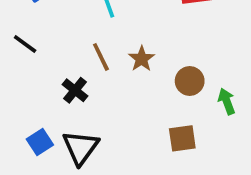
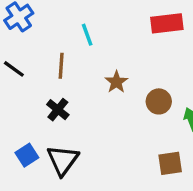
brown line: (101, 57) -> (61, 66), moved, turned 30
brown square: (182, 138) -> (170, 163), moved

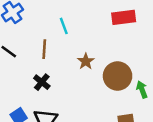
brown circle: (159, 101) -> (118, 76), size x1.5

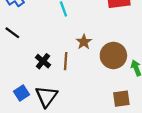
brown line: (44, 49) -> (66, 61), moved

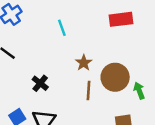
brown line: (66, 61) -> (88, 91), moved

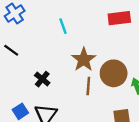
brown star: (84, 63) -> (84, 60), size x1.5

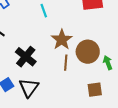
black cross: (42, 79) -> (26, 57), size x1.5

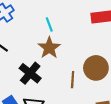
brown star: (62, 40) -> (49, 48), moved

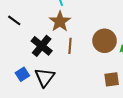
brown line: (73, 80) -> (70, 46), moved

